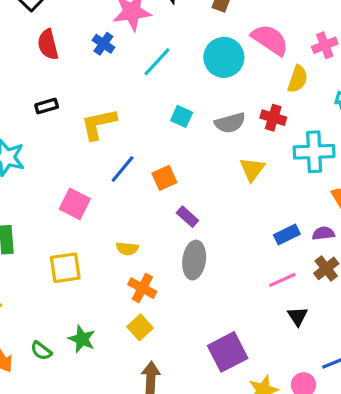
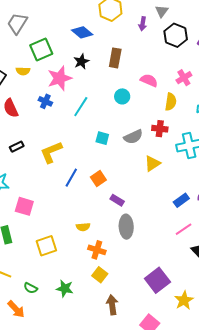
pink semicircle: (270, 40) -> (149, 80), size x0.7
cyan circle: (224, 57) -> (122, 96), size x0.6
yellow triangle: (252, 169) -> (152, 163), turned 30
pink square: (75, 204) -> (24, 206), moved
green semicircle: (41, 351) -> (31, 288), moved

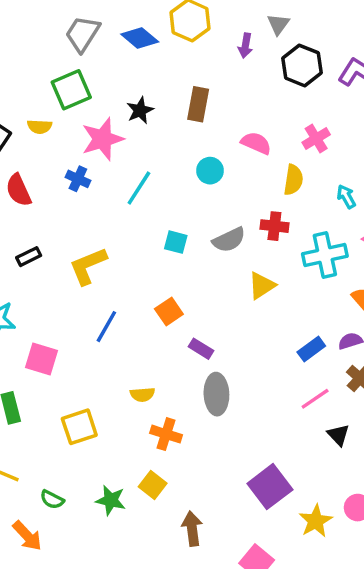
gray trapezoid: (17, 23) -> (83, 34), moved
blue diamond: (82, 32) -> (140, 38), moved
blue line: (71, 178) -> (106, 327), moved
yellow square: (100, 275) -> (153, 485), moved

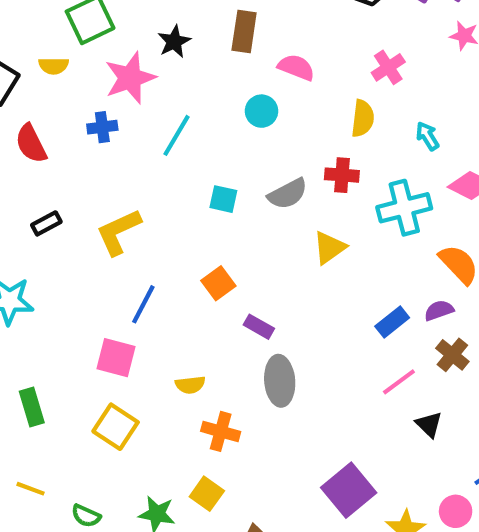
pink semicircle: (256, 143) -> (296, 67), moved
blue cross: (78, 179) -> (102, 127), turned -30
pink square: (42, 359) -> (116, 358), moved
yellow square: (79, 427) -> (116, 427), turned -36

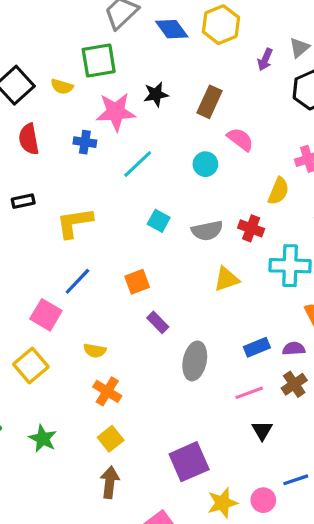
gray ellipse: (280, 381) -> (195, 361), moved
yellow square: (207, 494) -> (111, 439), moved

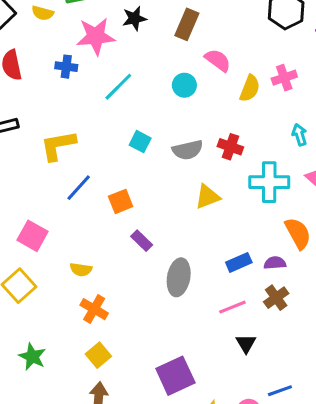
yellow semicircle: (278, 191) -> (250, 88), moved
blue line: (77, 281) -> (79, 188), moved

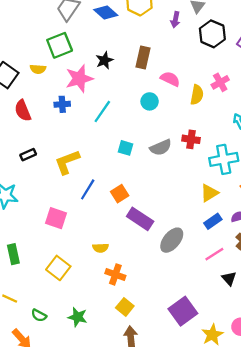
yellow triangle: (208, 197) -> (209, 193), moved
pink square: (32, 236) -> (56, 218), moved
purple rectangle: (142, 241) -> (140, 219), size x1.6
gray ellipse: (179, 277) -> (172, 240), turned 40

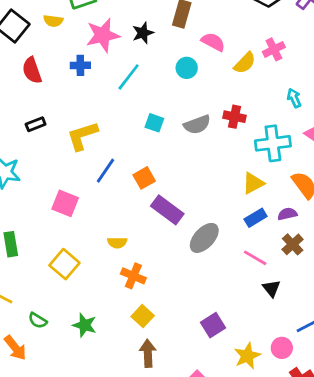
black star: (105, 60) -> (143, 33), moved
yellow semicircle: (197, 95) -> (245, 63), turned 30
pink line: (214, 254) -> (255, 258), turned 60
purple square: (183, 311) -> (213, 325), size x0.7

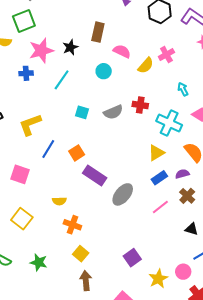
cyan cross: (273, 143) -> (169, 123), turned 35
pink line: (255, 258) -> (160, 207), turned -66
black triangle: (271, 288) -> (192, 229), moved, turned -32

